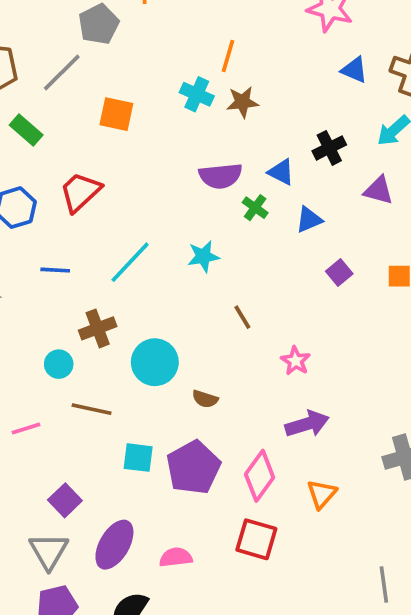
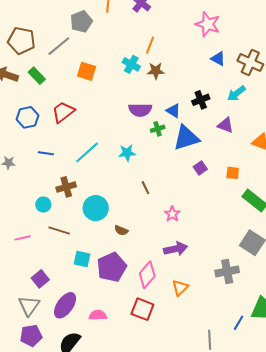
green cross: (255, 208) -> (158, 129), turned 32
blue triangle: (309, 220) -> (186, 138), size x1.8

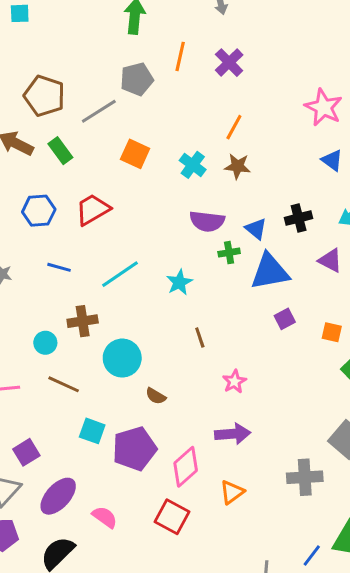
cyan cross: (131, 64) -> (193, 165), moved
cyan star: (127, 153) -> (179, 282), turned -30
pink semicircle: (98, 315) -> (105, 517), turned 30

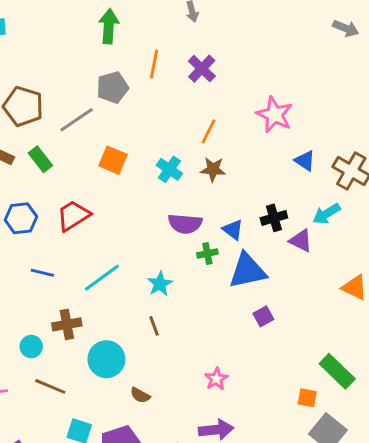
pink star: (323, 107) -> (274, 115), moved
purple triangle: (330, 260) -> (301, 241), moved
orange square: (332, 332) -> (307, 398), moved
brown line: (200, 337) -> (154, 326), moved

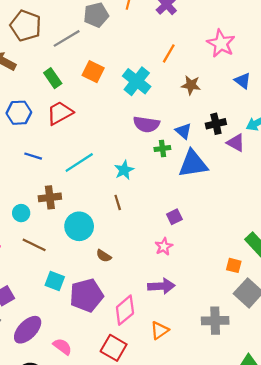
green rectangle: (40, 159) -> (53, 78), moved
cyan cross: (169, 169) -> (137, 81), size x1.4
brown star: (213, 169) -> (191, 85), moved
purple square: (263, 316) -> (174, 217), moved

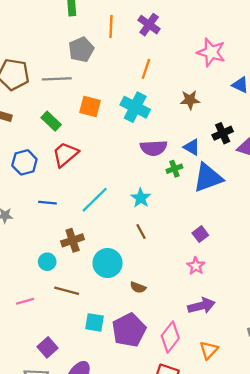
gray line: (67, 38) -> (57, 79), turned 40
orange line: (169, 53) -> (146, 69), moved

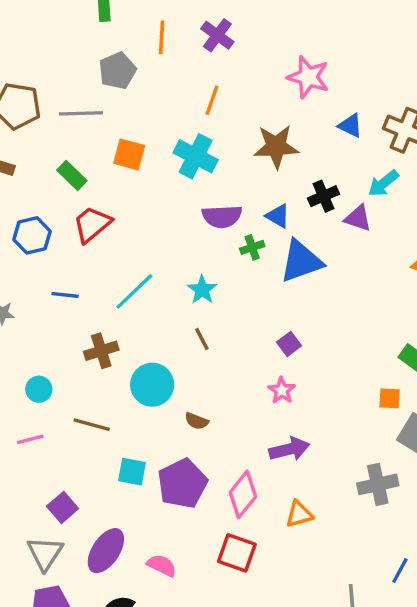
brown star: (190, 100) -> (276, 147), size x1.5
cyan circle: (47, 262) -> (39, 389), moved
orange triangle: (209, 350) -> (299, 514), turned 30

